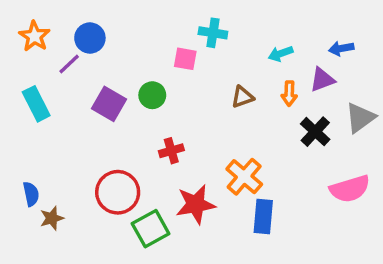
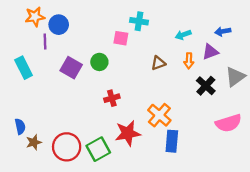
orange star: (34, 36) -> (35, 17), moved, turned 30
purple line: (69, 64) -> (45, 42), turned -49
red circle: (118, 192) -> (67, 147), moved

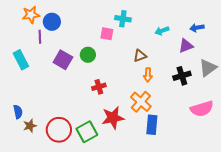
orange arrow: (189, 61) -> (148, 75), moved
black cross: (206, 86) -> (182, 76), turned 30

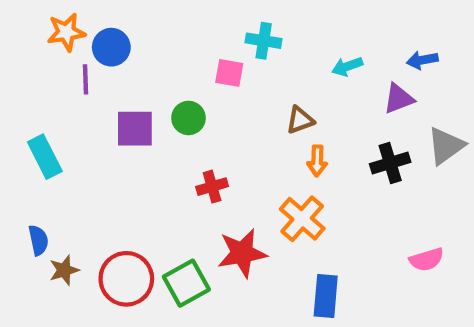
cyan rectangle: (21, 60) -> (45, 157), moved
purple square: (63, 60) -> (135, 129), turned -30
pink semicircle: (202, 109) -> (427, 259), moved, size x0.7
blue rectangle: (152, 125) -> (326, 296), moved

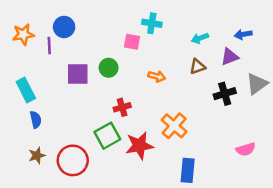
orange star: (66, 32) -> (23, 34), moved
brown triangle: (300, 120) -> (198, 67), moved
orange arrow: (317, 161) -> (157, 76), moved, turned -77
blue semicircle: (38, 240) -> (36, 120), moved
green square: (186, 283) -> (107, 136), moved

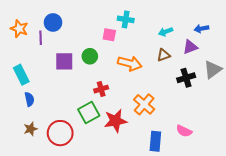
orange star: (23, 34) -> (19, 29), turned 30
orange arrow: (157, 76) -> (130, 63), size x1.6
pink semicircle: (246, 149) -> (184, 131), moved, turned 42

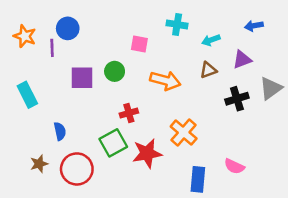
cyan cross: (126, 19) -> (177, 24), moved
blue arrow: (201, 29) -> (254, 26), moved
blue semicircle: (29, 99) -> (60, 131), moved

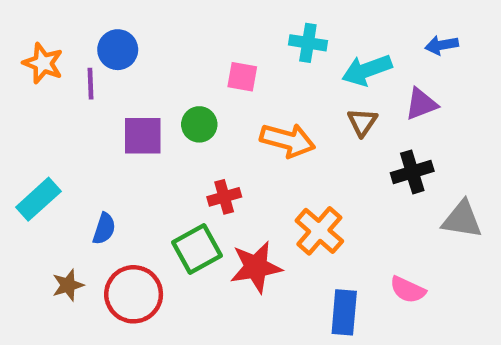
cyan arrow: (211, 40) -> (367, 70), size x1.5
brown triangle: (208, 70) -> (362, 122), turned -36
gray triangle: (271, 88) -> (462, 220), moved, turned 45
cyan rectangle: (27, 95) -> (38, 199), moved, turned 75
blue semicircle: (60, 131) -> (104, 229), turned 30

